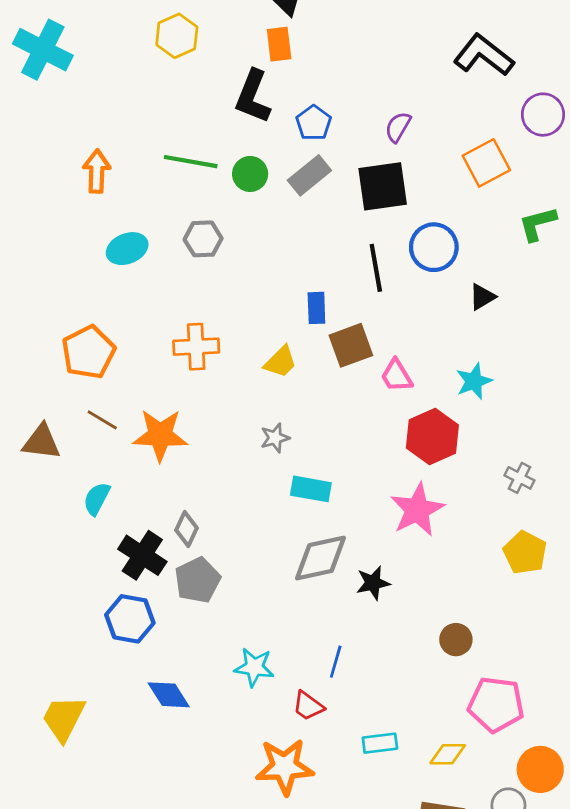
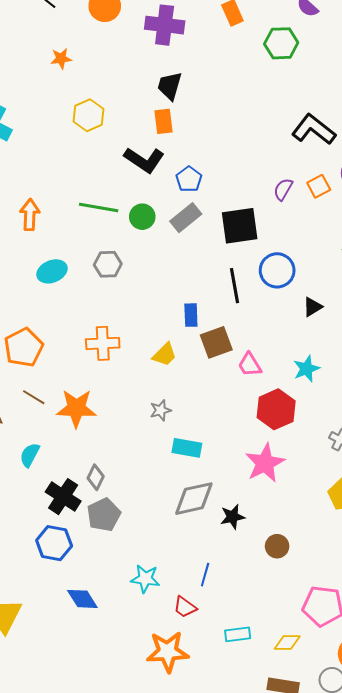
black L-shape: (253, 97) -> (144, 160), turned -78
purple semicircle: (398, 127) -> (283, 189), moved
orange square: (486, 163) -> (319, 186), moved, size x0.7
brown circle: (456, 640) -> (277, 546), moved

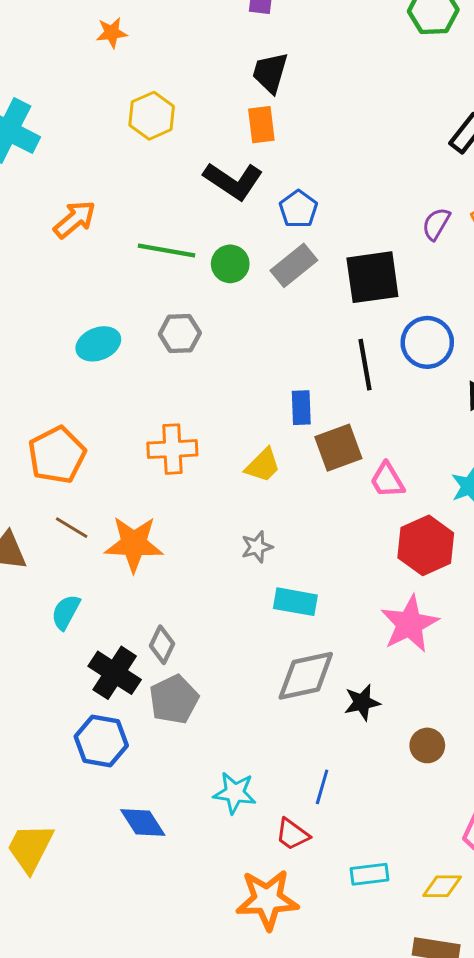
orange arrow: (30, 215) -> (75, 219), moved, turned 48

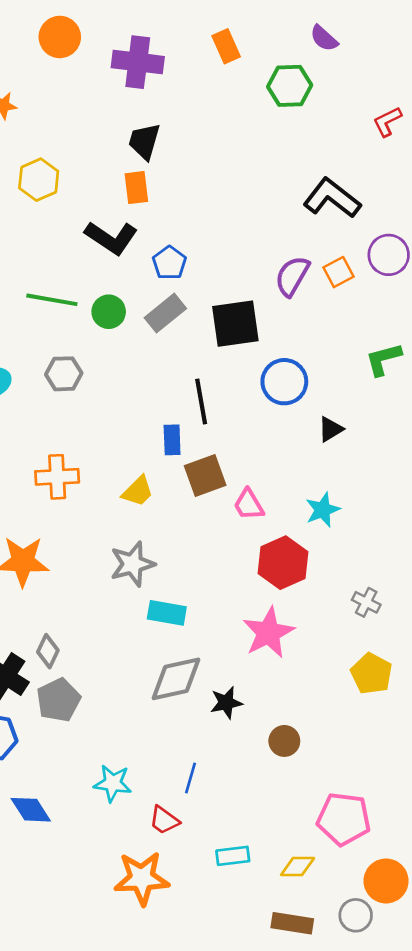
purple semicircle: (436, 224) -> (292, 276), size x1.4
black line: (365, 365) -> (201, 402), moved
gray star: (257, 547) -> (132, 564), size x1.6

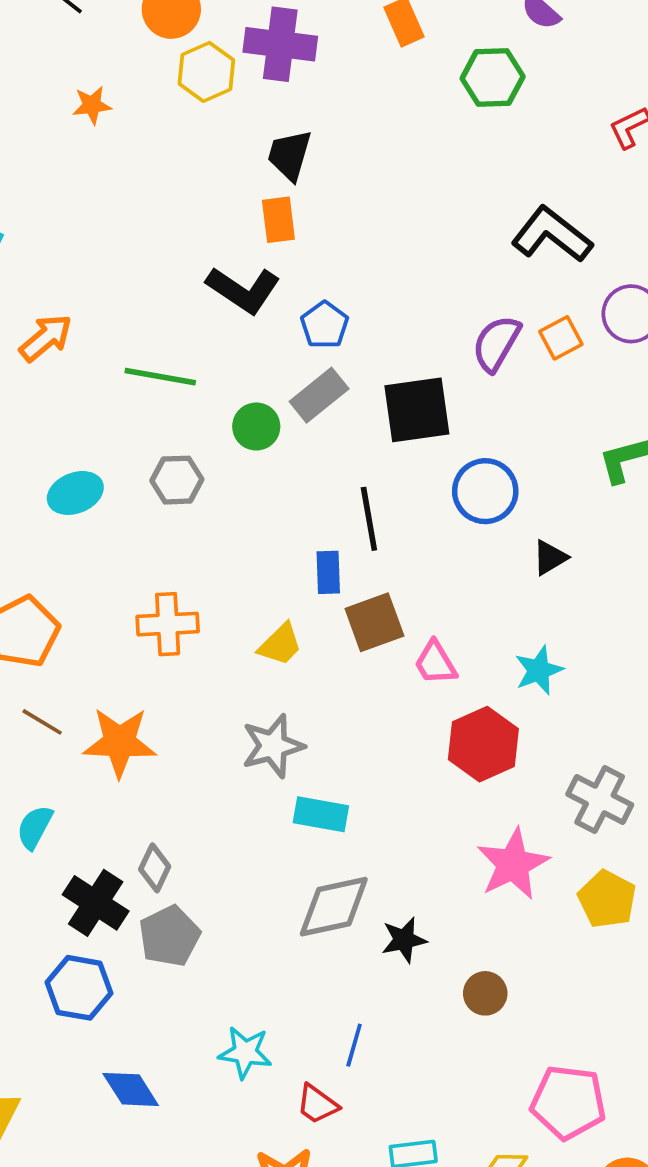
yellow hexagon: (39, 180) -> (206, 72), moved
green circle: (109, 312) -> (256, 426), moved
gray cross: (366, 602) -> (600, 799), size x1.6
pink star: (268, 633) -> (513, 864), moved

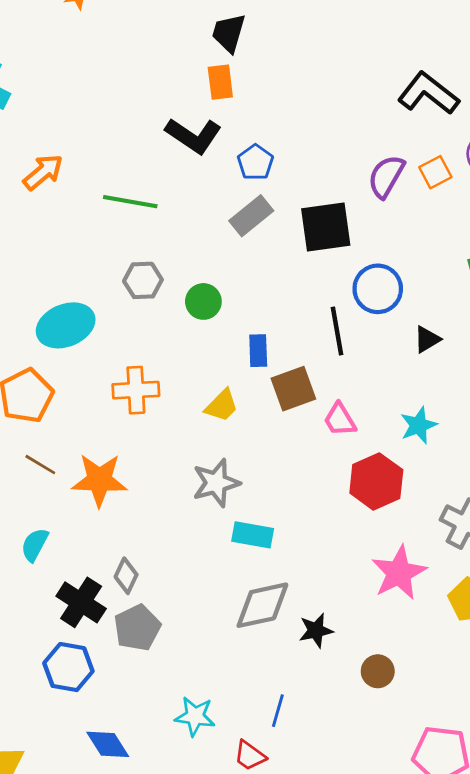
green circle: (256, 426) -> (203, 301), moved
cyan ellipse: (75, 493) -> (66, 325), moved, size x1.4
black line: (369, 519) -> (337, 331), moved

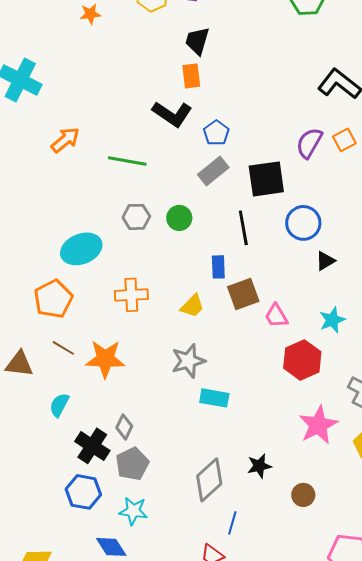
green circle: (203, 301) -> (179, 218), moved
black line: (337, 331) -> (243, 228), moved
black triangle: (427, 339) -> (325, 261), moved
gray diamond: (262, 605) -> (209, 480), moved, turned -30
cyan star: (195, 716) -> (133, 511), moved

